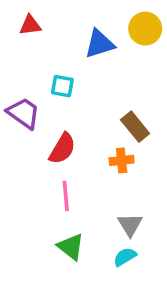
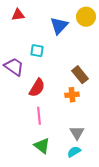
blue triangle: (100, 44) -> (59, 26), turned -30

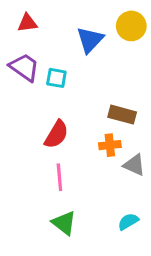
purple trapezoid: (14, 67) -> (24, 67), moved
brown rectangle: (80, 75) -> (122, 115), turned -36
gray triangle: (77, 133) -> (134, 165), moved, turned -35
cyan semicircle: (74, 152) -> (128, 222), moved

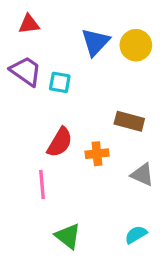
yellow circle: (131, 26) -> (136, 45), moved
orange cross: (110, 145) -> (97, 154), moved
pink line: (59, 177) -> (42, 184), moved

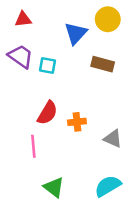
yellow circle: (136, 45) -> (108, 19), moved
brown rectangle: (129, 121) -> (103, 64), moved
cyan semicircle: (136, 235) -> (108, 186), size x1.5

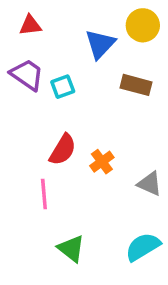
cyan square: (47, 65) -> (63, 87), turned -30
orange cross: (77, 122) -> (102, 162), turned -30

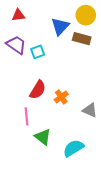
brown rectangle: (136, 85) -> (82, 39), moved
cyan semicircle: (143, 247) -> (74, 148), moved
green triangle: (71, 248) -> (43, 137), moved

